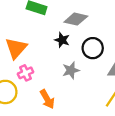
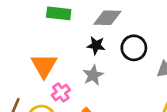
gray star: (71, 70) -> (93, 75), moved

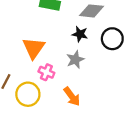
pink cross: (61, 92) -> (46, 72), turned -35

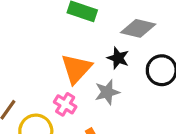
orange triangle: (34, 48) -> (76, 69), moved

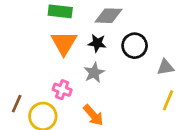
orange triangle: (76, 69) -> (64, 43), moved

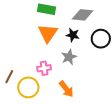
pink cross: (62, 90) -> (44, 68), turned -32

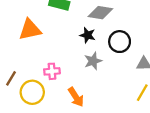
orange triangle: (48, 33) -> (30, 30), moved, turned 40
gray star: (69, 57) -> (93, 61), moved

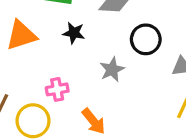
black star: (88, 35) -> (74, 33), moved

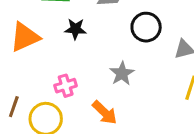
gray star: (112, 69) -> (122, 73), moved

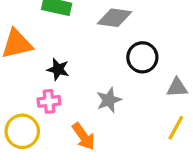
black star: (75, 29) -> (58, 69), moved

